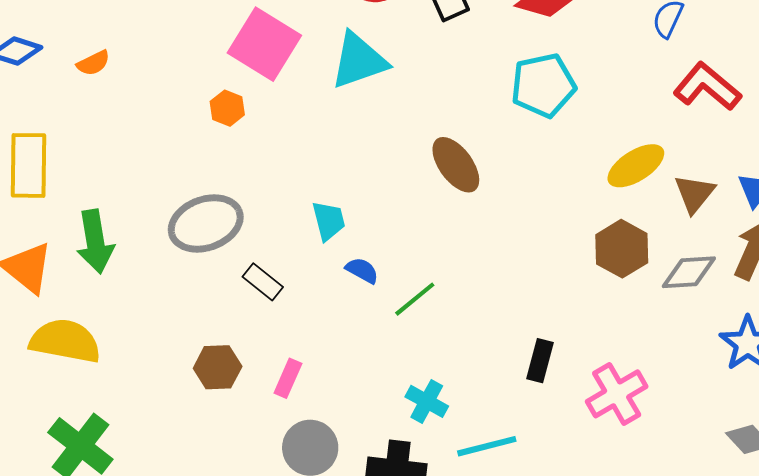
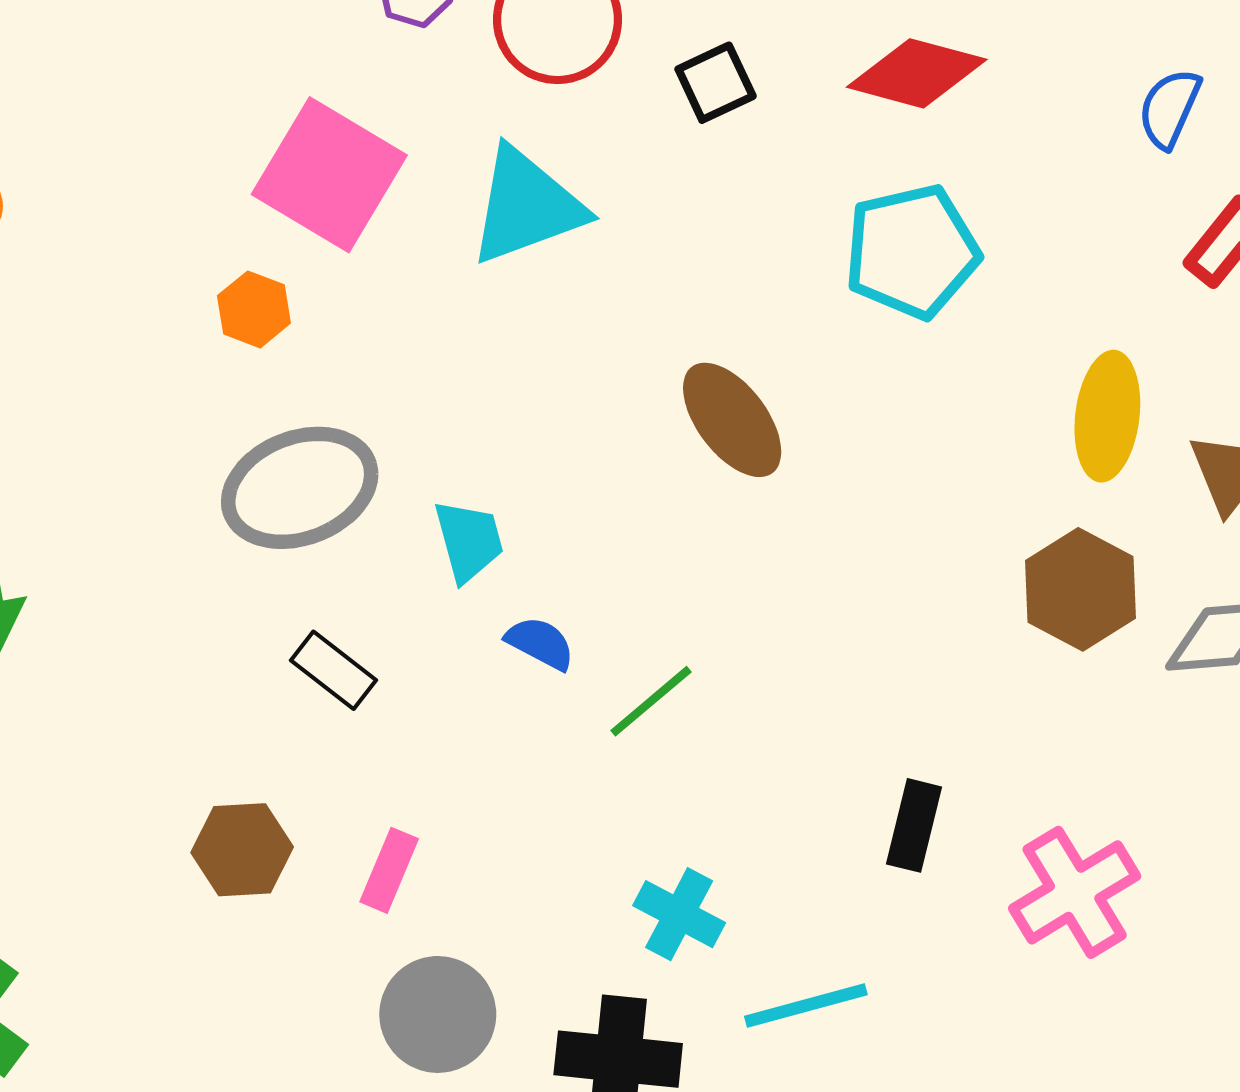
yellow ellipse: (636, 166) -> (1107, 416), turned -50
gray ellipse: (206, 223) -> (300, 488), moved

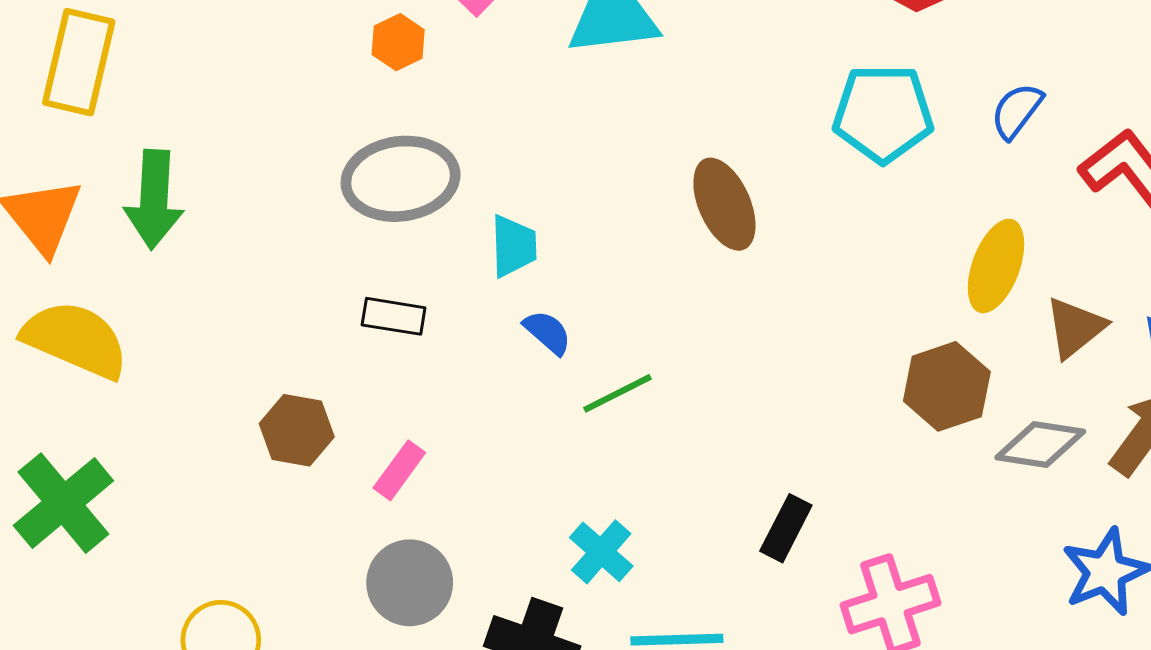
blue semicircle: (1169, 108) -> (1017, 111), moved
black rectangle: (334, 670) -> (394, 316), turned -42

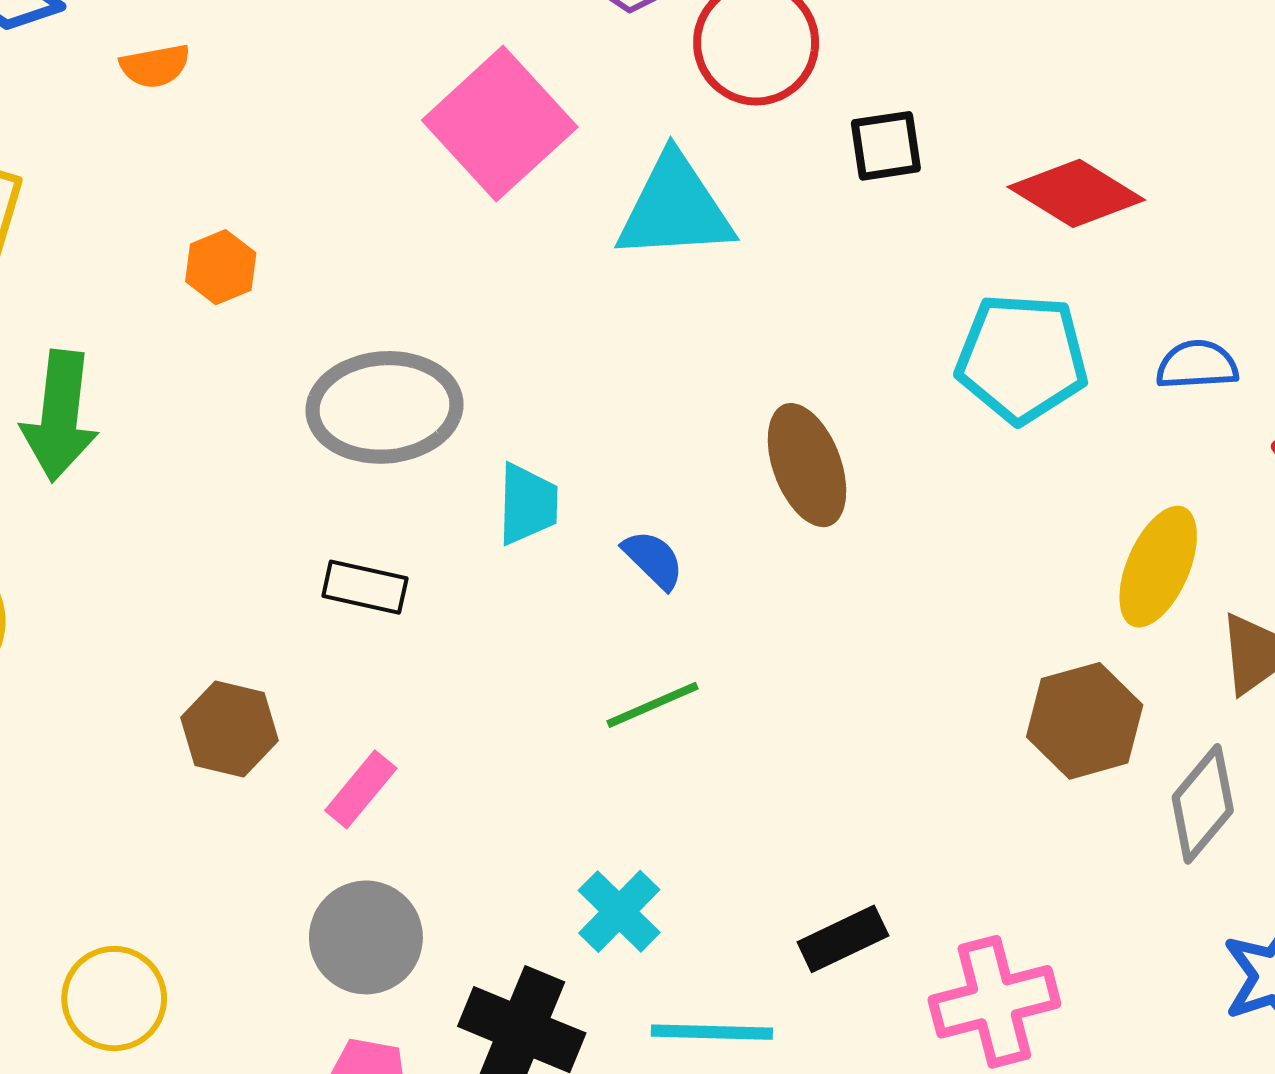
orange hexagon: (398, 42) -> (221, 267), moved
blue semicircle: (1017, 111) -> (1197, 365), turned 46
blue semicircle: (547, 332) -> (653, 560), moved
gray diamond: (1040, 444) -> (1203, 804), turned -62
black rectangle: (786, 528) -> (843, 939), moved, turned 34

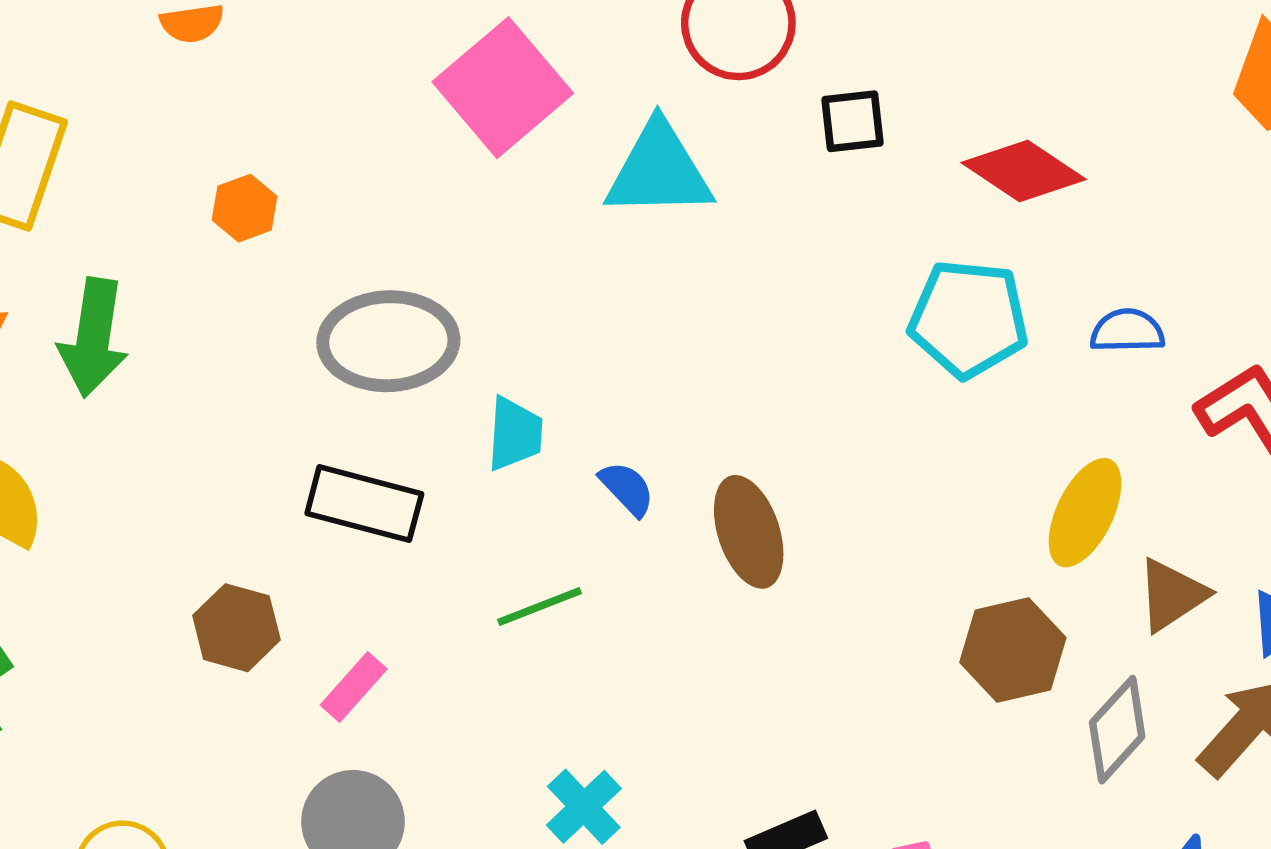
brown ellipse: (807, 465) -> (749, 532), moved
black rectangle: (365, 587) -> (364, 504), size x1.5
green line: (653, 705) -> (539, 606), moved

